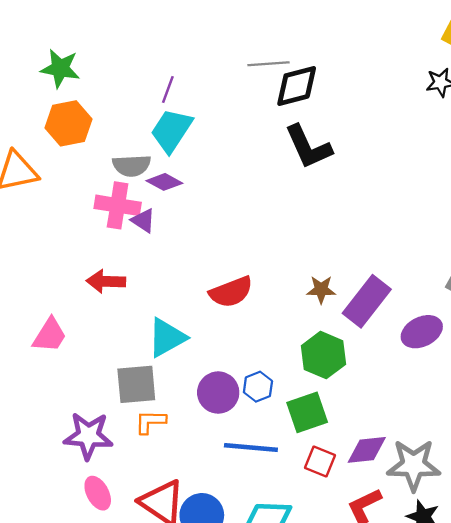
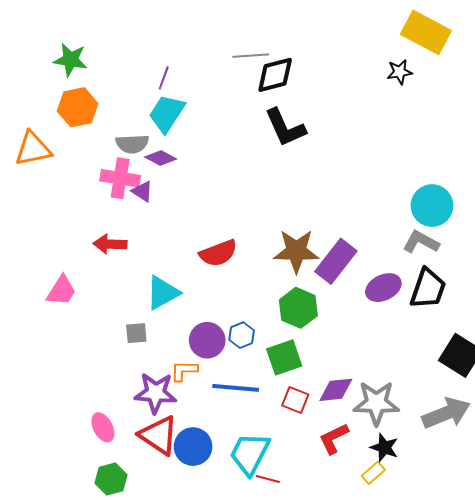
brown star: (321, 290) -> (296, 251), size x1.8
gray square: (136, 384) -> (136, 333), size x0.6
orange L-shape: (150, 422) -> (184, 371), moved
purple star: (88, 436) -> (156, 393), moved

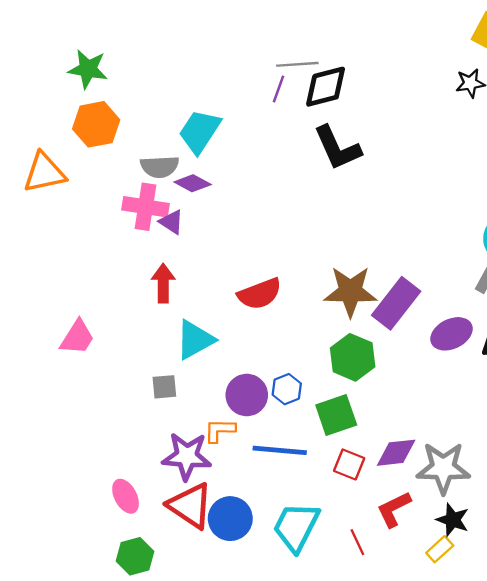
purple line: (164, 78) -> (279, 89), moved
red arrow: (110, 244) -> (163, 283), moved, turned 88
red line: (268, 479) -> (357, 542), moved, turned 50

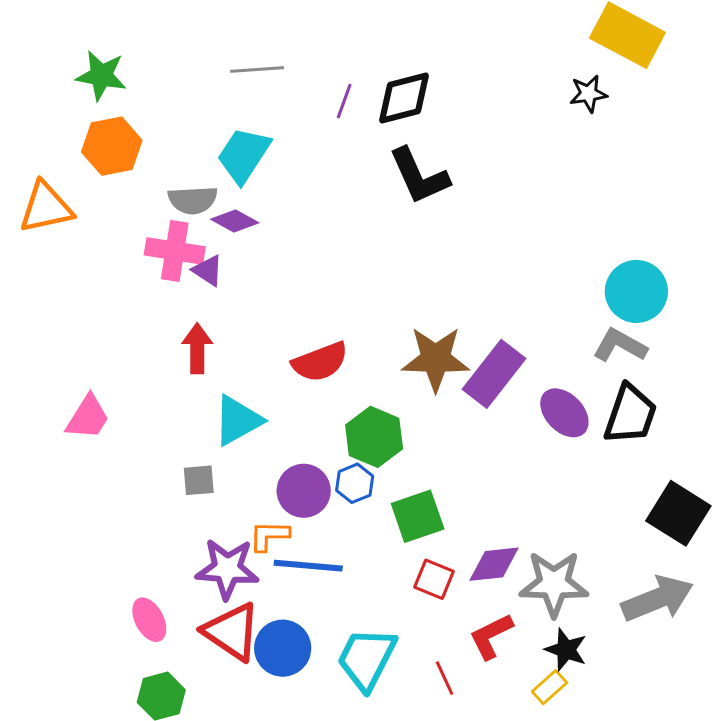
gray line: (297, 64) -> (257, 70), moved
purple ellipse: (451, 334) -> (564, 413), turned 72
green hexagon: (353, 357) -> (374, 437), moved
blue line: (280, 450) -> (308, 566), moved

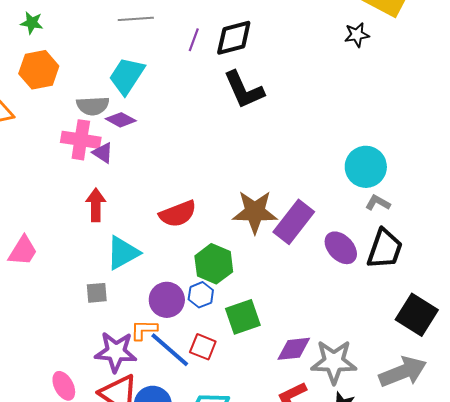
green star: (101, 76) -> (32, 23), size x0.7
cyan circle: (636, 291) -> (366, 167), moved
gray L-shape: (620, 345) -> (378, 203), size x0.7
blue line: (308, 566) -> (170, 350), turned 36
red square: (434, 579) -> (203, 347), moved

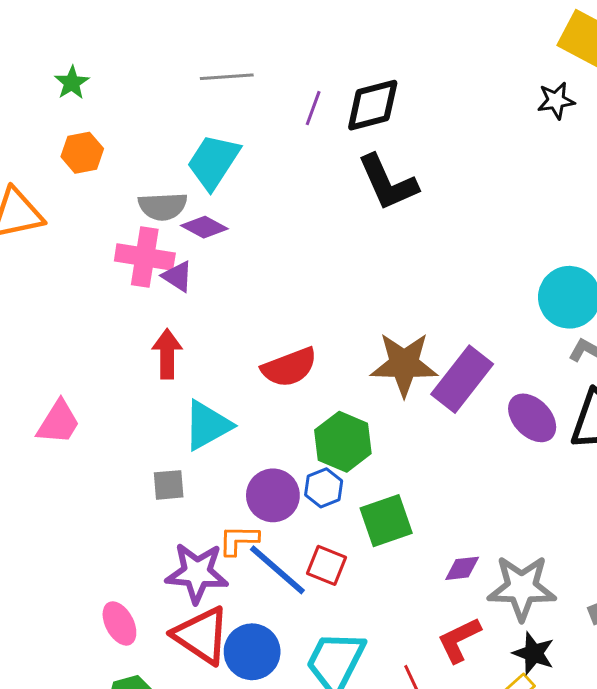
green star: (32, 23) -> (72, 83), turned 30
orange hexagon: (39, 70) -> (82, 153), size x0.7
purple diamond: (294, 349) -> (462, 568), size x0.7

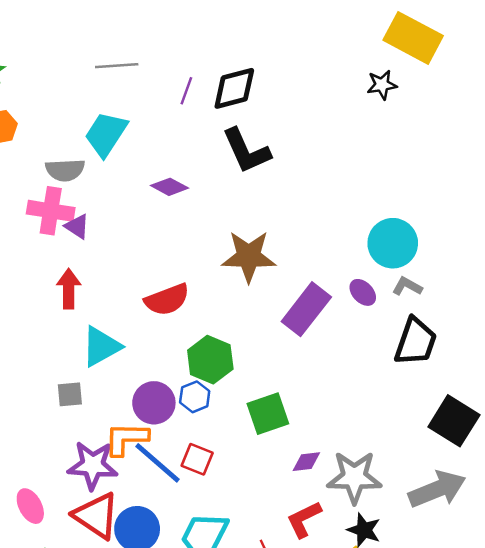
purple diamond: (204, 227) -> (170, 187), moved
brown star: (404, 364) -> (249, 256), moved
purple ellipse: (532, 418) -> (363, 292), moved, size x0.7
green square: (386, 521) -> (268, 414), moved
orange L-shape: (239, 540) -> (126, 439), size x1.4

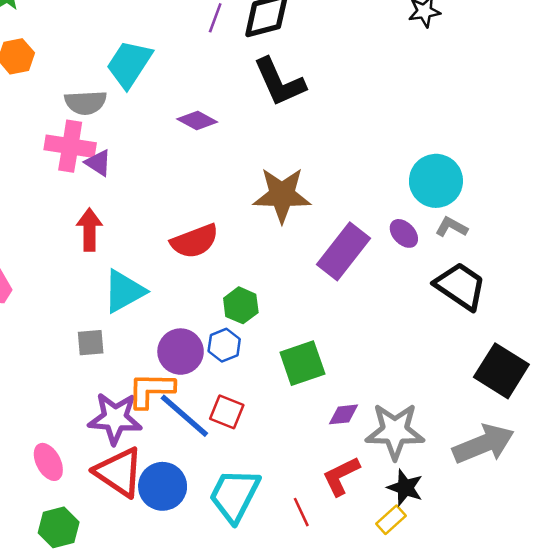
black trapezoid: (416, 342) -> (460, 286), turned -75
green hexagon: (210, 360) -> (241, 305), size x0.7

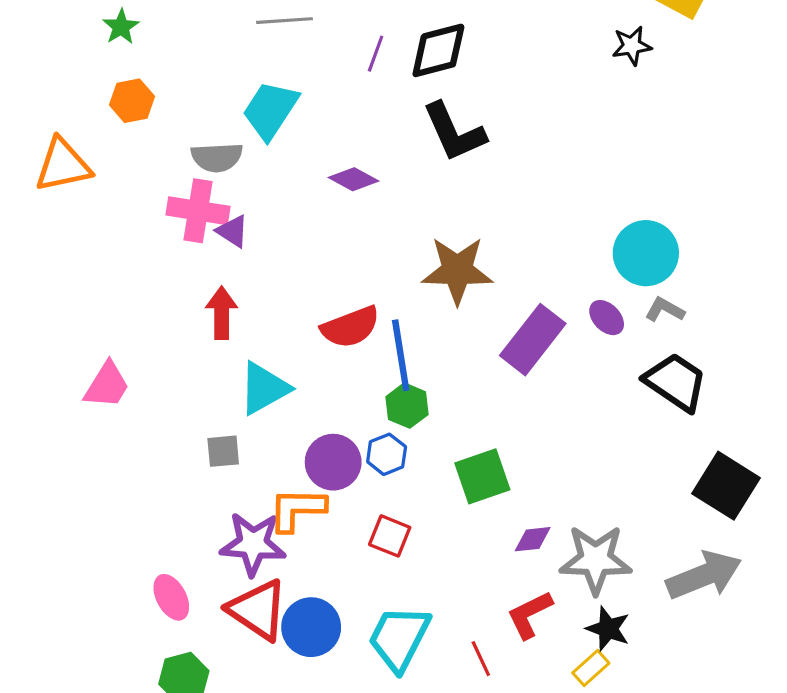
blue line: (184, 416) -> (401, 355), moved, turned 40

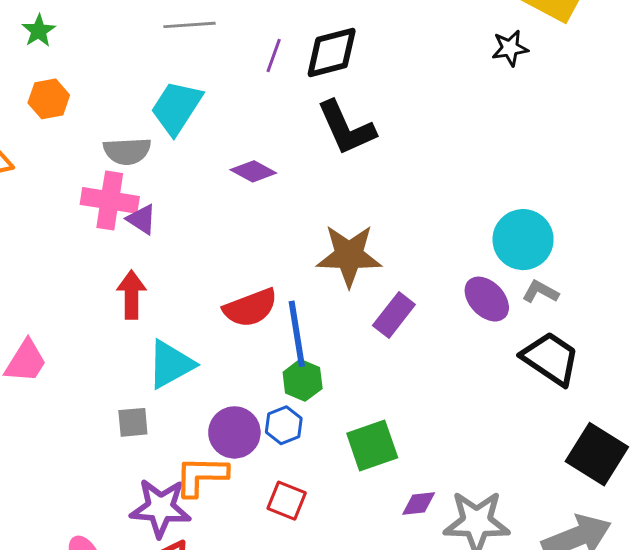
purple ellipse: (607, 318) -> (487, 299), size x1.4
purple rectangle: (533, 340) -> (394, 315), moved, size x0.7

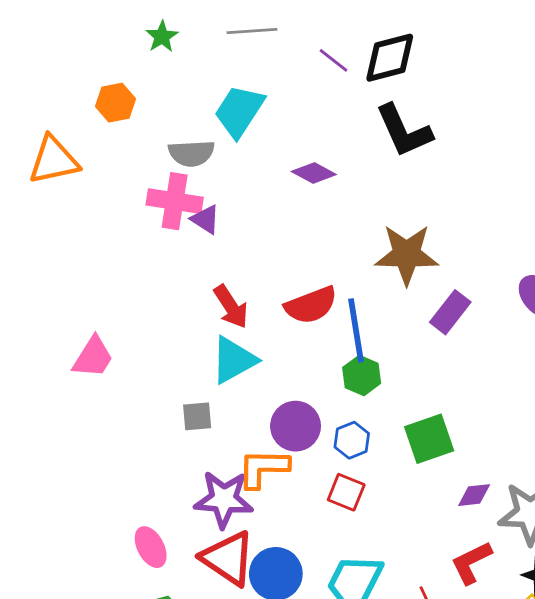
green star: (39, 31) -> (162, 37), moved
purple line: (274, 55) -> (333, 60), turned -72
red arrow: (131, 295) -> (231, 307), moved, turned 147
blue hexagon: (284, 425) -> (352, 440), moved

